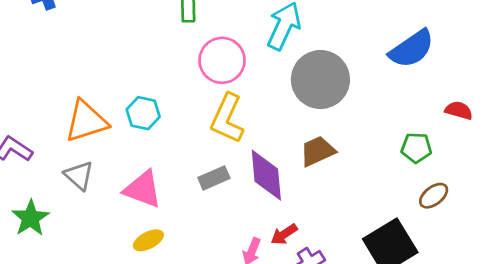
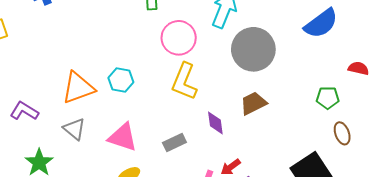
purple diamond: (266, 175) -> (215, 123), size x0.6
gray rectangle: (214, 178) -> (174, 143), moved
brown ellipse: (434, 196) -> (342, 133), turned -70

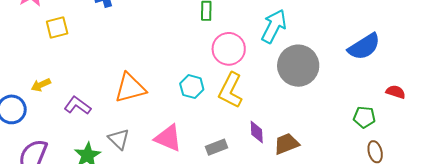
cyan hexagon: (121, 80) -> (192, 87), moved
brown trapezoid: (253, 103) -> (286, 144), moved
gray triangle: (74, 129) -> (119, 139), moved

